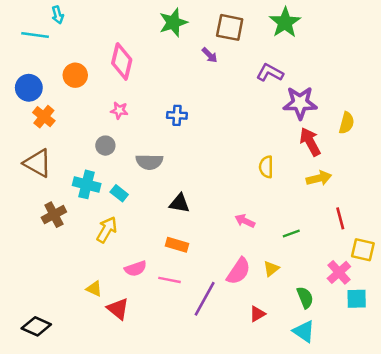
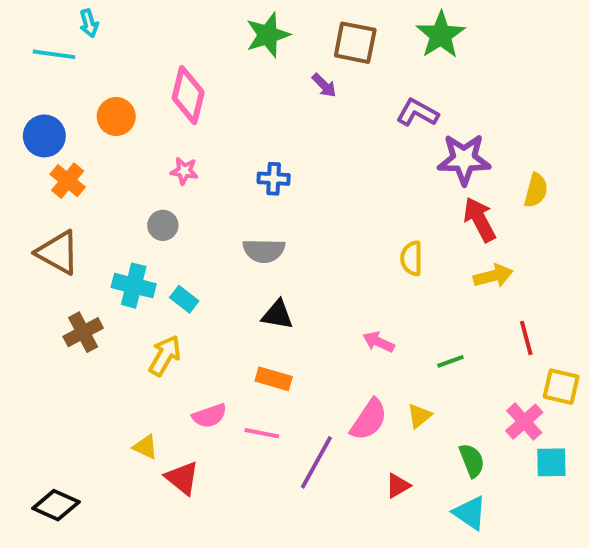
gray semicircle: (149, 162) -> (264, 251), moved

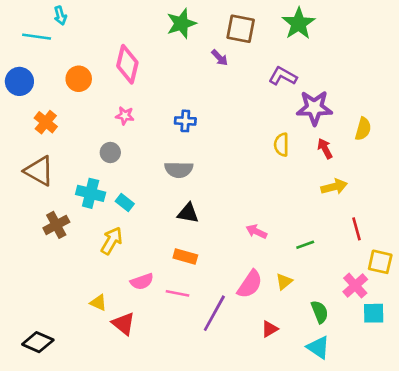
blue circle: (44, 136) -> (19, 81), moved
red arrow: (480, 219) -> (325, 149), size x0.7
yellow semicircle: (412, 258) -> (281, 145), moved

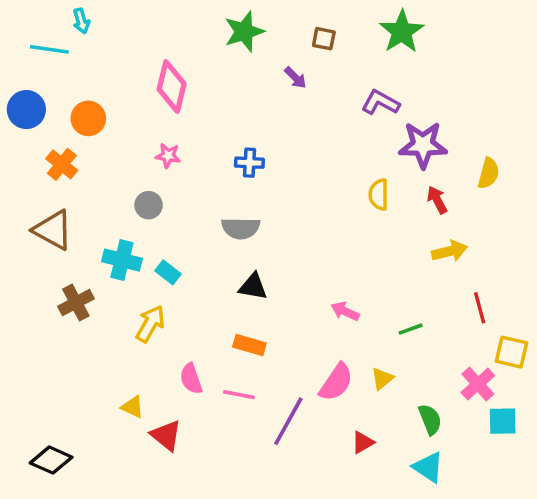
brown square: (241, 29) -> (324, 39), size x0.6
orange circle: (79, 79) -> (88, 118), moved
pink semicircle: (142, 282) -> (191, 379), turned 90

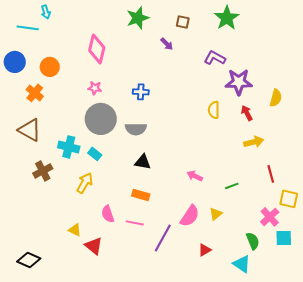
gray circle: (149, 205) -> (101, 119), moved, size x2.0
green semicircle: (430, 419) -> (253, 241), moved

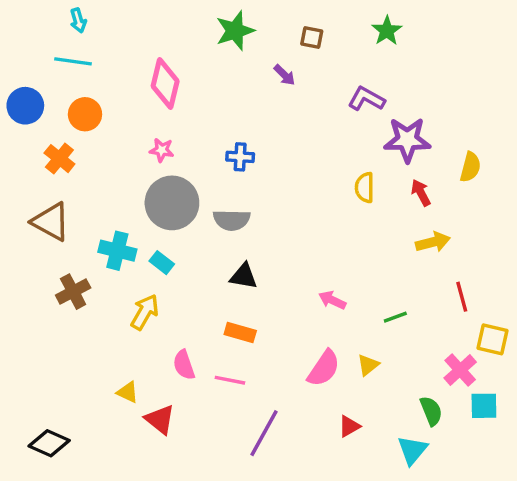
green star: (227, 18) -> (387, 31), size x0.7
cyan line: (28, 28) -> (73, 61), moved
purple line: (163, 238) -> (264, 433), moved
cyan triangle: (242, 264) -> (412, 450), turned 36

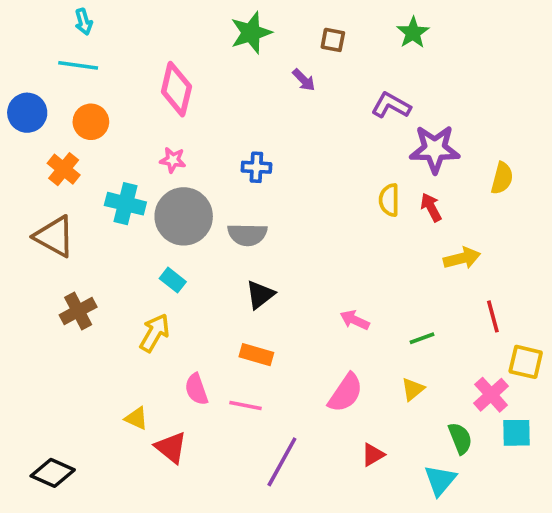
red arrow: (421, 193) -> (431, 207), moved
cyan cross: (117, 251) -> (125, 204), moved
black triangle: (244, 276) -> (260, 295), turned -48
yellow triangle: (368, 365) -> (413, 389), moved

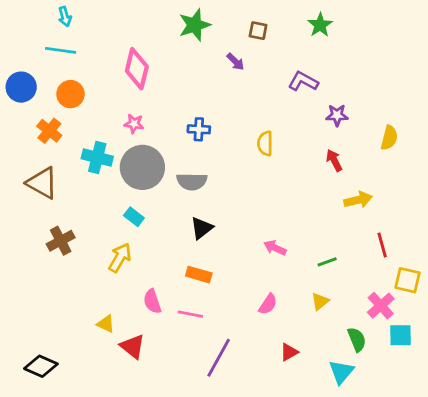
purple star: (435, 149) -> (337, 115), size x0.6
yellow semicircle: (389, 200) -> (265, 143), moved
pink semicircle: (346, 393) -> (268, 304), size x0.7

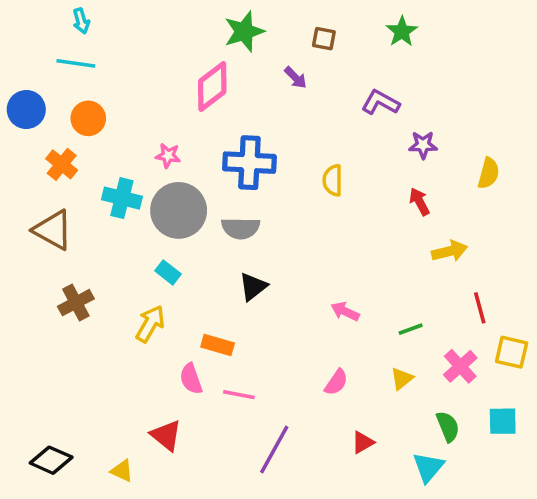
pink diamond: (137, 69) -> (212, 86), moved, turned 39
blue cross: (199, 129) -> (249, 163), size x1.8
orange rectangle: (199, 275) -> (218, 345), moved
pink cross: (381, 306) -> (460, 366), moved
yellow triangle: (106, 324) -> (122, 471), moved

